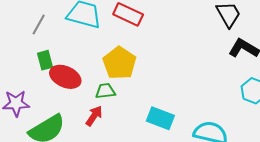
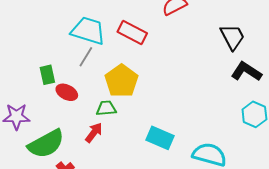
gray line: (39, 25) -> (86, 57), moved
red ellipse: (65, 77) -> (67, 92), size x0.7

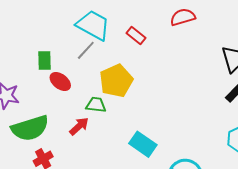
red rectangle: (132, 33) -> (136, 35), size x0.7

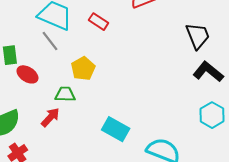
gray line: (86, 50) -> (50, 41), turned -75
yellow pentagon: (116, 81) -> (83, 69), size x0.7

